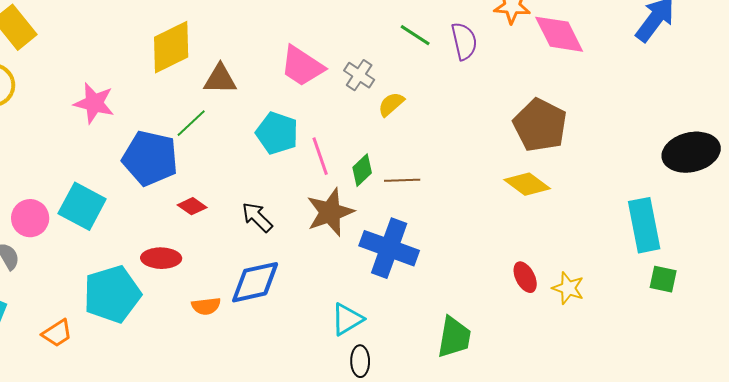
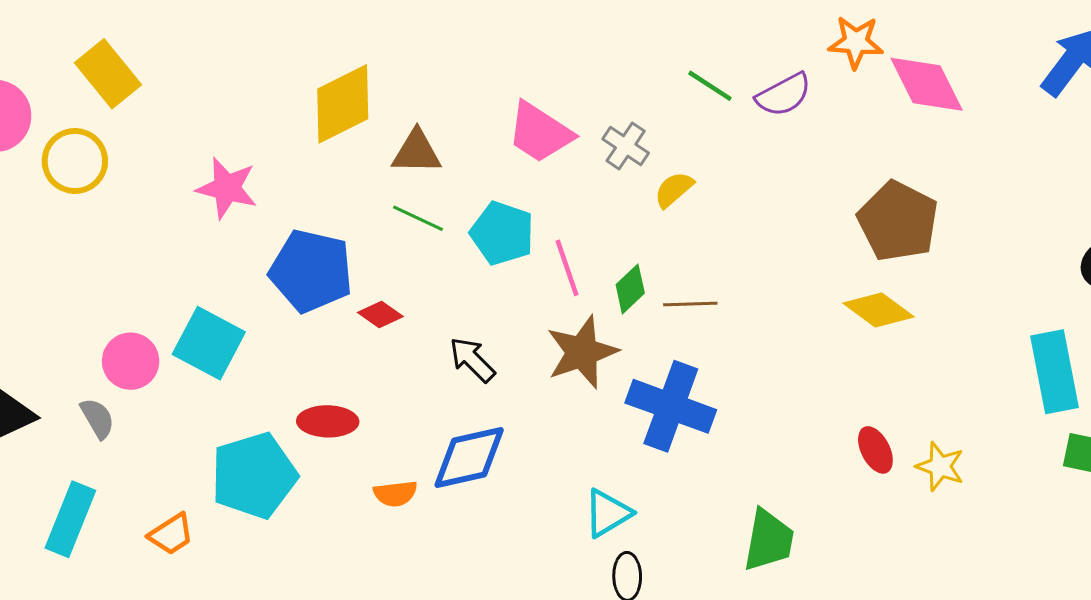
purple semicircle: (464, 41) -> (784, 95), turned 75
green line: (191, 123) -> (418, 218), moved, turned 68
red diamond: (192, 206) -> (380, 315), moved

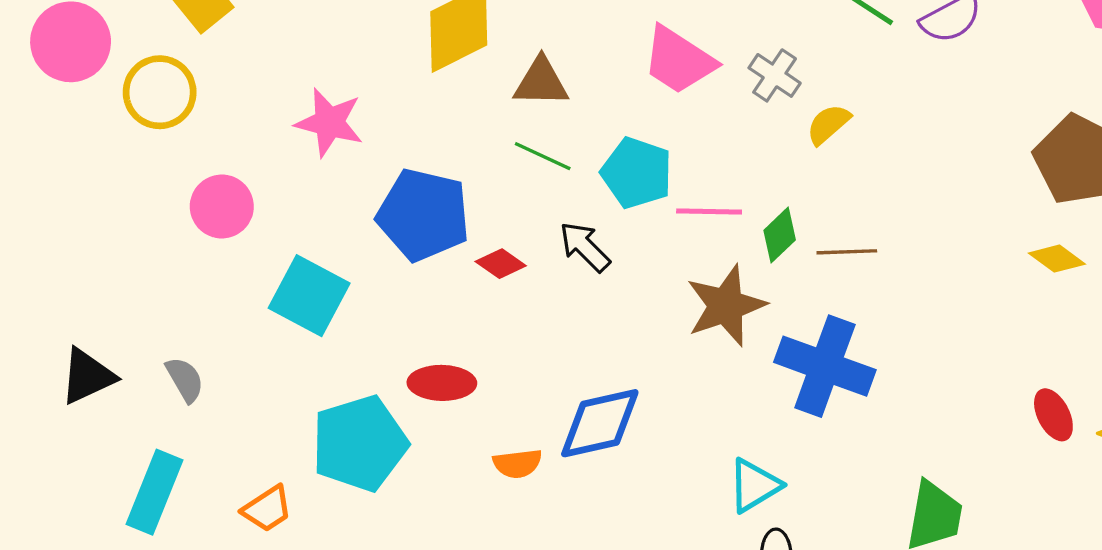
pink line: (567, 268) -> (709, 212), turned -70
yellow diamond: (878, 310) -> (1057, 259), size x0.7
black arrow: (472, 360) -> (585, 247), moved
pink circle: (131, 361) -> (222, 206), moved

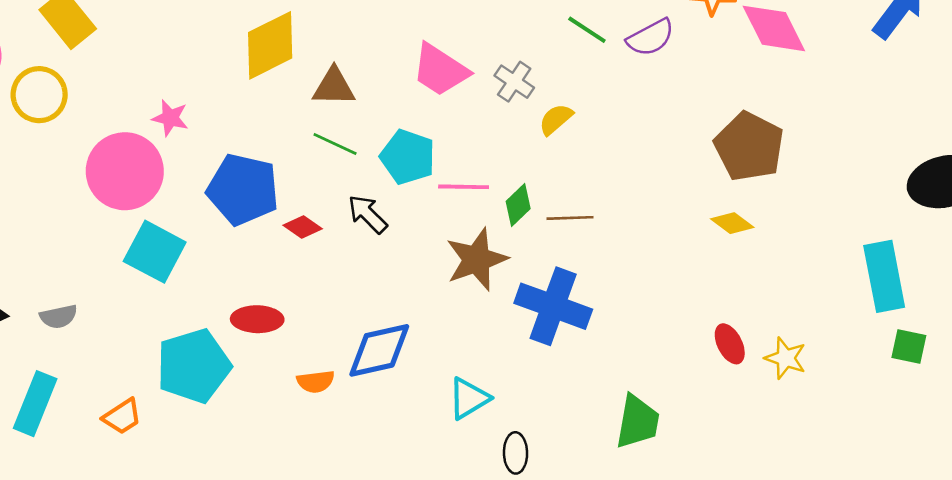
pink star: (329, 122) -> (170, 118), size x0.7
pink circle: (222, 206) -> (125, 171), moved, size x1.6
gray semicircle: (185, 380) -> (59, 317), turned 108
cyan triangle: (754, 485) -> (469, 398), moved

